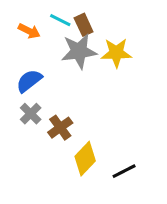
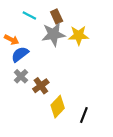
cyan line: (60, 20) -> (29, 15), moved
orange arrow: (29, 31) -> (12, 40), moved
black line: (124, 171) -> (84, 115), turned -42

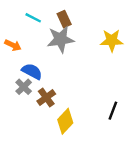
yellow star: (79, 35) -> (112, 40), moved
blue semicircle: (20, 54) -> (32, 71), moved, turned 66
black line: (84, 115) -> (113, 111), moved

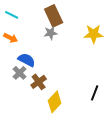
cyan line: (33, 18) -> (12, 15), moved
brown rectangle: (64, 19) -> (54, 16), size x1.5
gray star: (61, 39) -> (51, 33), size x0.6

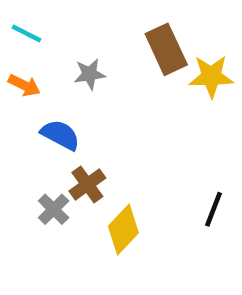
brown rectangle: (54, 16) -> (166, 49), moved
gray star: (51, 33) -> (90, 74), moved
gray cross: (20, 73) -> (54, 209), moved

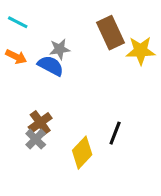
blue semicircle: (60, 135) -> (51, 66), moved
brown cross: (87, 184) -> (40, 123), moved
black line: (214, 209) -> (115, 133), moved

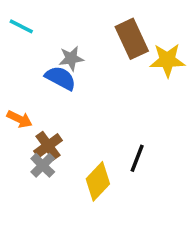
orange arrow: (16, 57) -> (19, 119), moved

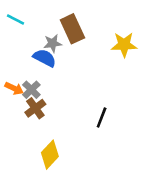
brown rectangle: (132, 39) -> (72, 29), moved
gray cross: (43, 165) -> (31, 90), moved
yellow diamond: (98, 181) -> (50, 155), moved

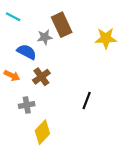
blue semicircle: (45, 58) -> (27, 52), moved
gray cross: (31, 90) -> (27, 105), moved, turned 35
brown cross: (35, 108) -> (41, 77), moved

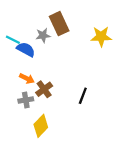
cyan line: (13, 17) -> (13, 40), moved
orange arrow: (12, 76) -> (27, 78), moved
brown cross: (41, 77) -> (44, 89), moved

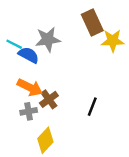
brown rectangle: (59, 24) -> (92, 23), moved
gray star: (43, 35) -> (48, 39), size x1.5
orange arrow: (27, 78) -> (30, 87), size x1.5

